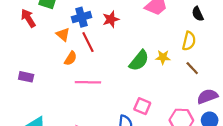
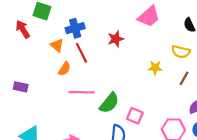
red star: (111, 19) -> (116, 39), moved
yellow semicircle: (189, 41) -> (181, 52), turned 90
green semicircle: (139, 61) -> (109, 103), moved
brown line: (192, 68) -> (184, 78), turned 72

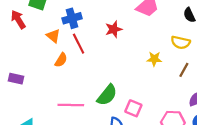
pink line: (82, 92) -> (71, 105), moved

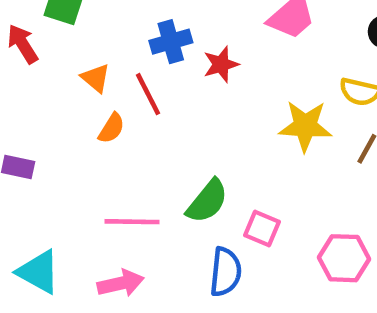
blue cross: (72, 18) -> (171, 42), moved
yellow star: (154, 59) -> (305, 126), size x1.6

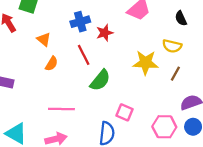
red line: (148, 94) -> (84, 55), moved
green semicircle: (207, 201) -> (100, 80), moved

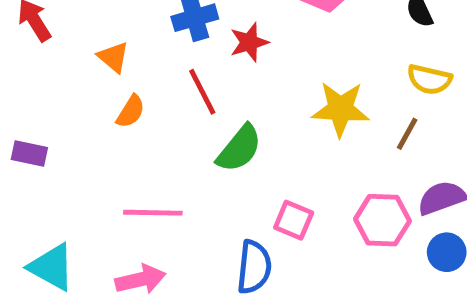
yellow semicircle: (172, 46) -> (429, 79), moved
pink hexagon: (164, 127) -> (382, 220), moved

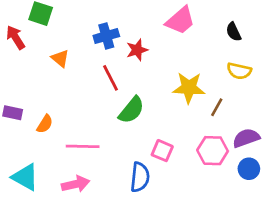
orange semicircle: (131, 111) -> (45, 124), moved
brown line: (407, 134) -> (217, 107), moved

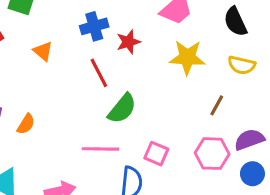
black semicircle: (234, 32) -> (235, 22), size x1.4
yellow star: (189, 88) -> (187, 57), moved
pink line: (83, 146) -> (100, 149), moved

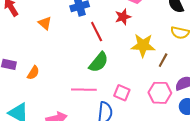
red star: (128, 42) -> (123, 17), moved
yellow star: (187, 57) -> (143, 45), moved
red line: (99, 73) -> (97, 32), moved

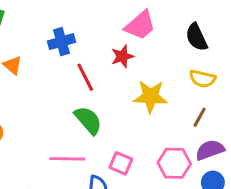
brown line: (163, 60) -> (200, 117), moved
green semicircle: (99, 62) -> (88, 120), turned -80

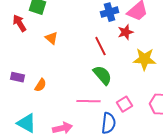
blue cross: (61, 42) -> (110, 12), moved
pink square: (121, 163) -> (124, 104), turned 35

